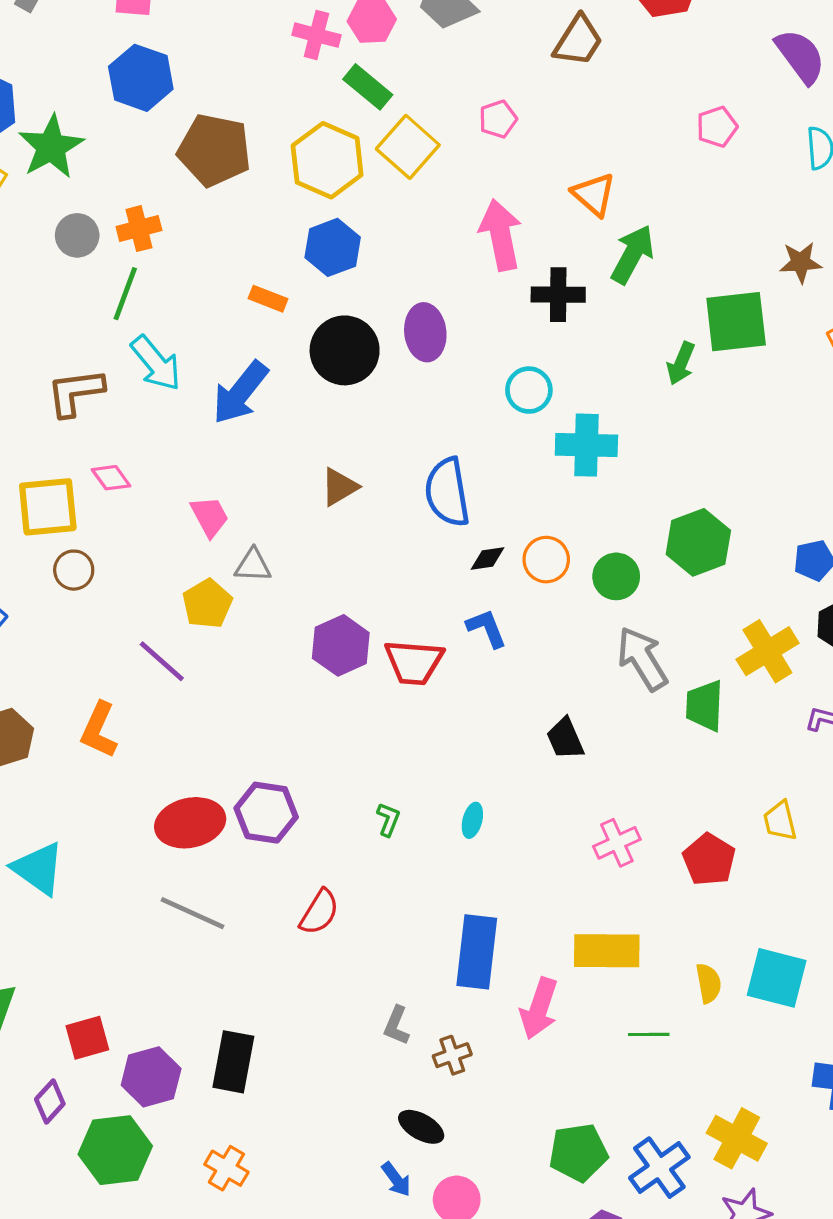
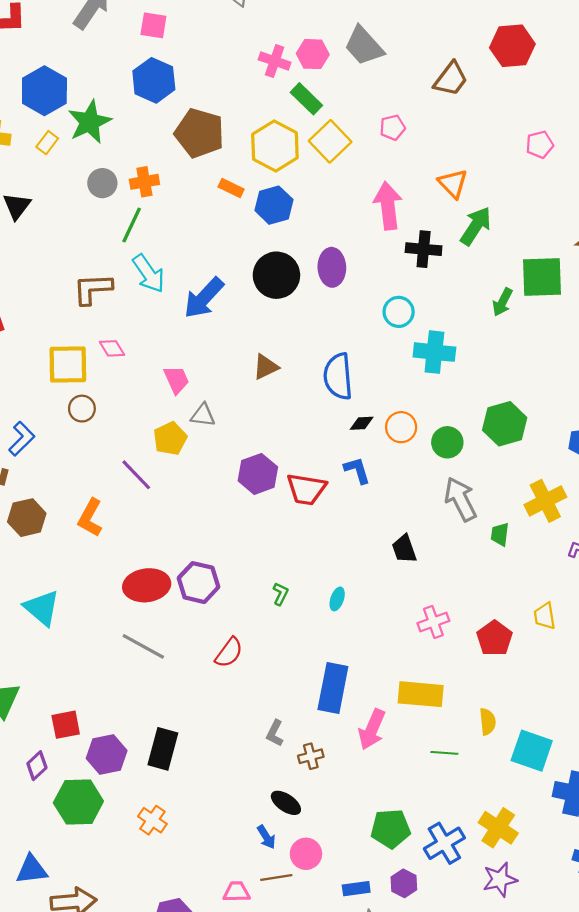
orange rectangle: (268, 299) -> (231, 188), moved
green trapezoid: (705, 706) -> (500, 534), size x0.7
cyan square: (777, 978) -> (532, 751), moved

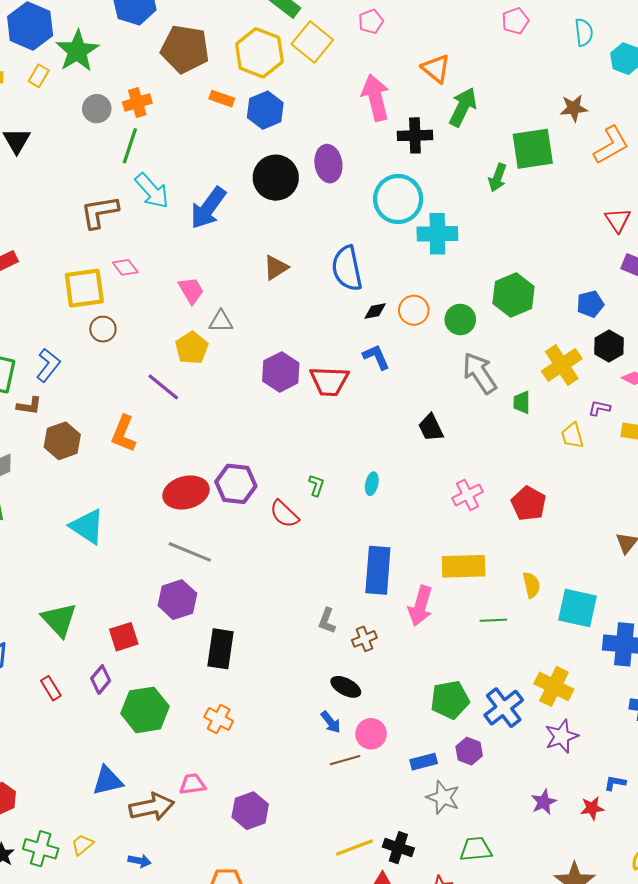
cyan circle: (399, 312) -> (398, 199), size x1.6
yellow trapezoid: (545, 616) -> (572, 436), moved
red semicircle: (229, 653) -> (284, 514), moved, turned 104
purple hexagon: (107, 755) -> (177, 600), moved
pink trapezoid: (237, 892) -> (192, 784), moved

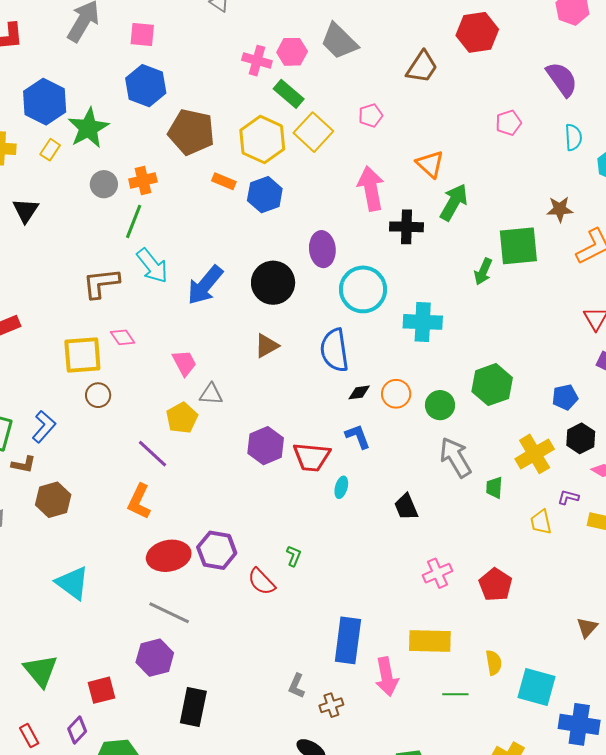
black circle: (276, 178) -> (273, 283), moved
cyan circle: (398, 199) -> (363, 289), moved
orange L-shape: (124, 434) -> (139, 502), moved
cyan ellipse: (372, 484) -> (341, 487), moved
pink arrow: (420, 606) -> (387, 677), turned -30

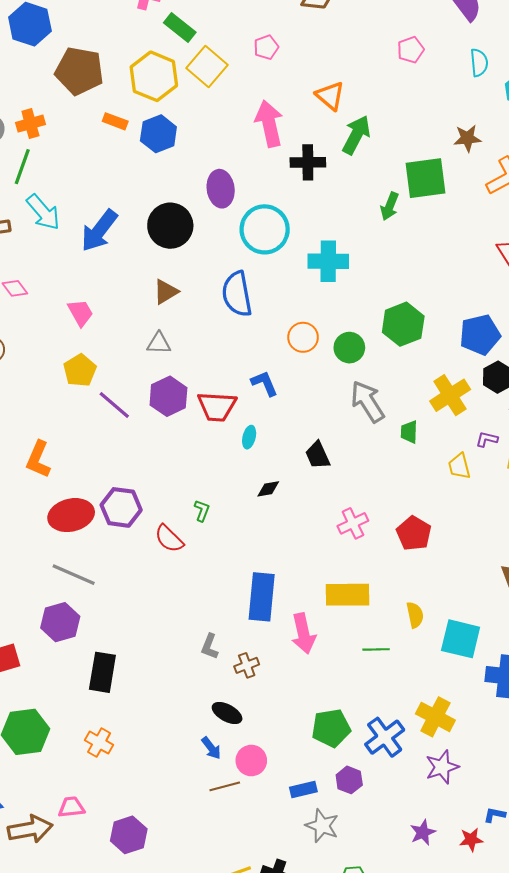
black diamond: (359, 392) -> (268, 489), moved
gray triangle: (211, 394) -> (159, 343), moved
blue pentagon: (565, 397) -> (480, 335), size x1.5
purple line: (153, 454) -> (114, 405), moved

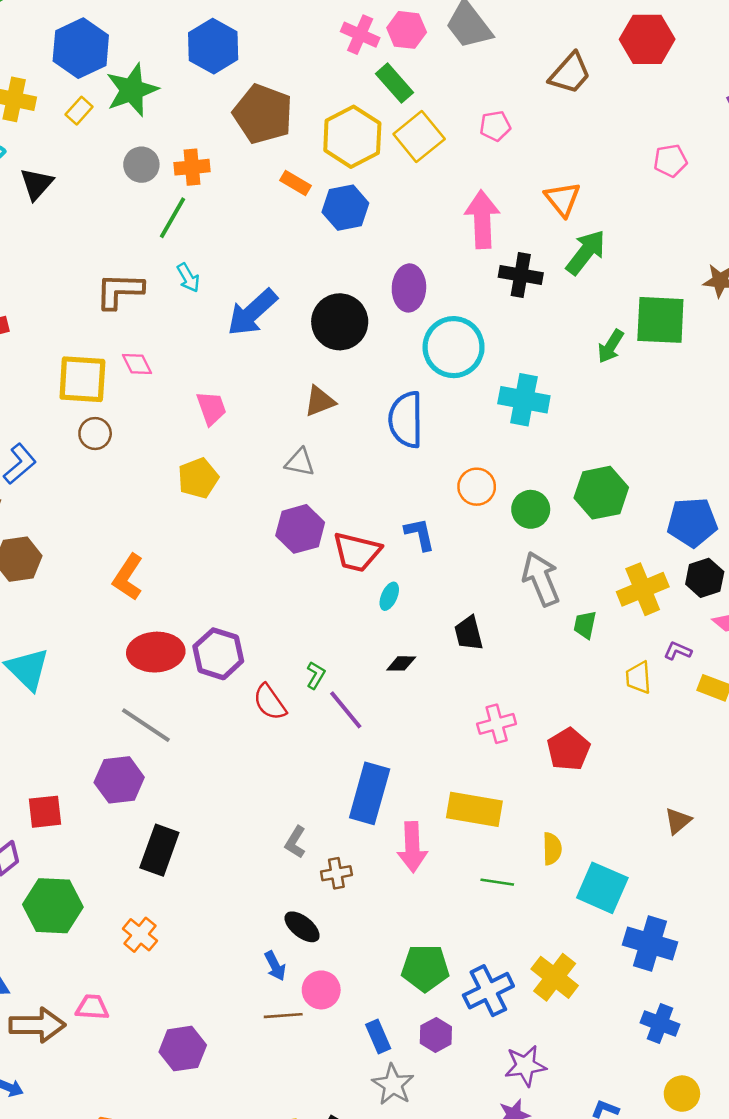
cyan arrow: (43, 212) -> (188, 278), size x0.6
purple line: (114, 405) -> (346, 710), moved
purple star: (442, 767) -> (525, 1066), moved
blue rectangle: (303, 790) -> (378, 1037), turned 70
purple hexagon: (129, 835) -> (183, 1049), moved

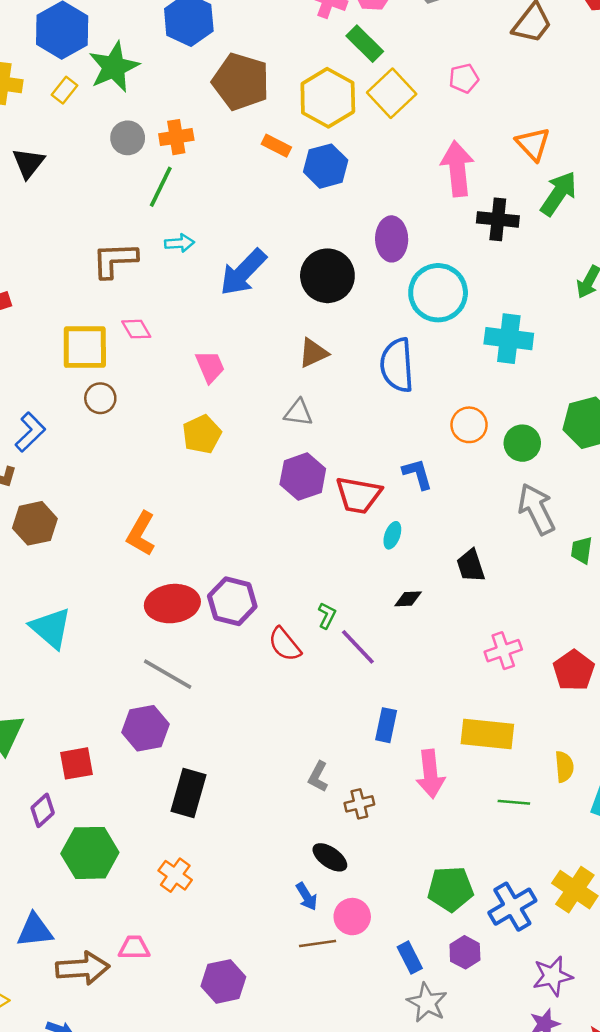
cyan arrow: (188, 278) -> (180, 243), turned -60
blue rectangle: (370, 793) -> (386, 725), size x0.6

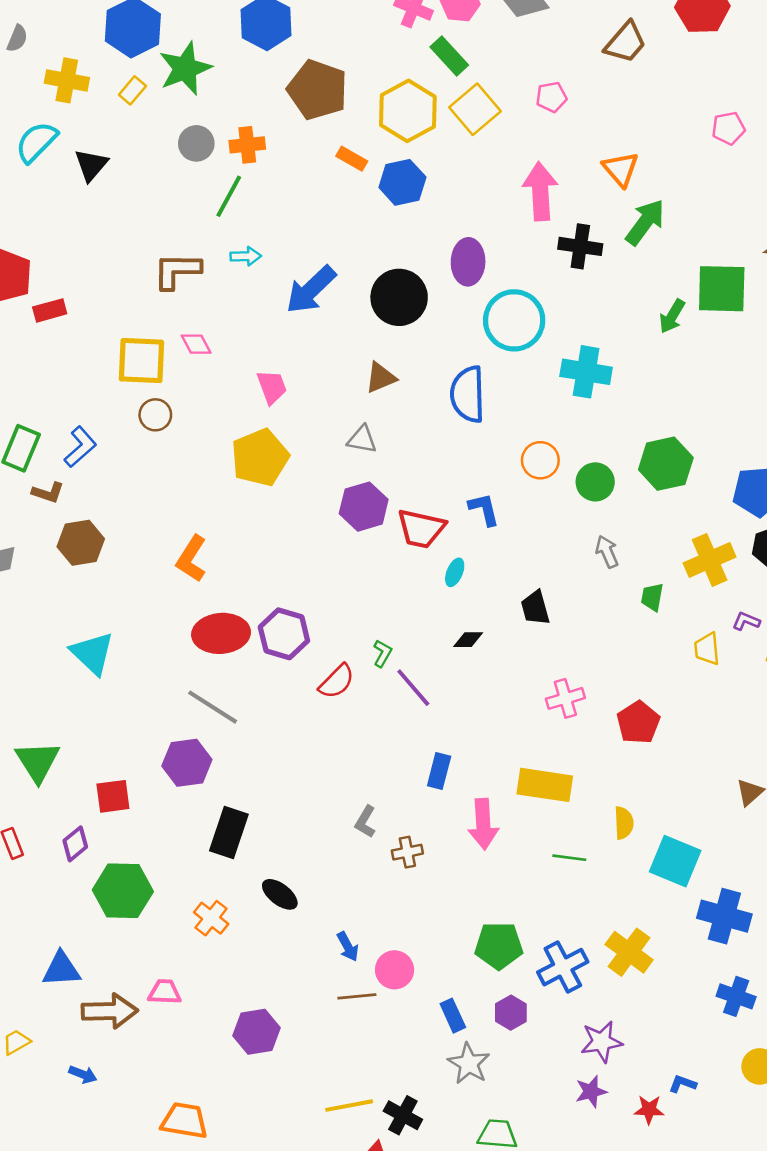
yellow pentagon: (202, 434) -> (260, 457), size x1.4
gray arrow: (537, 509) -> (607, 552), size x0.6
red semicircle: (285, 644) -> (337, 681), turned -99
black ellipse: (330, 857) -> (280, 894), moved

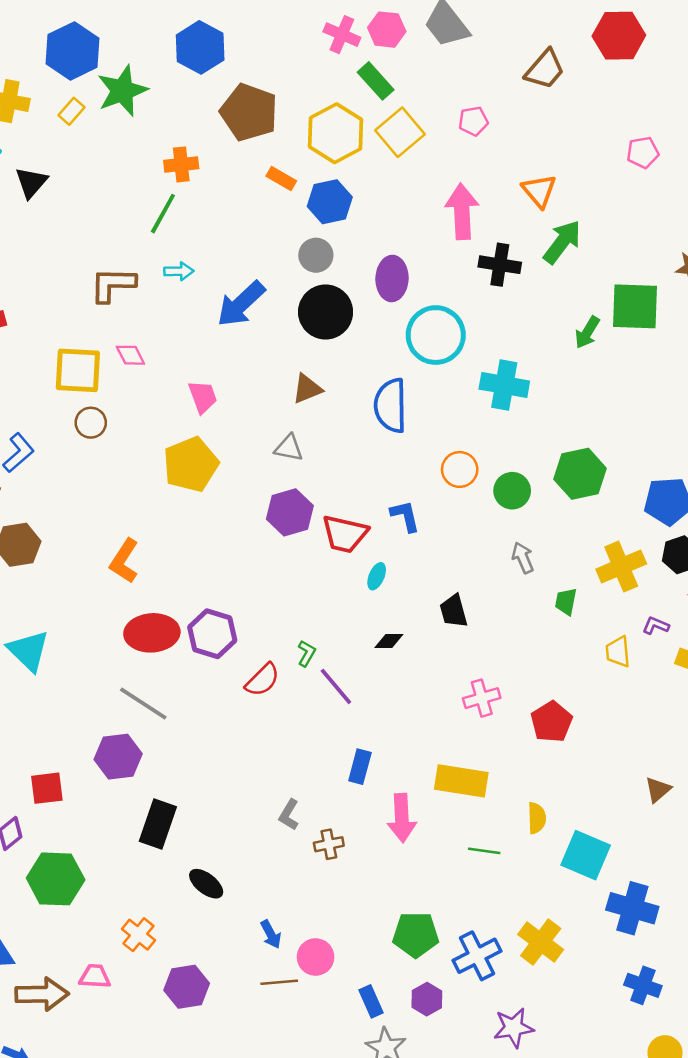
gray circle: (196, 143) -> (316, 255), moved
orange cross: (211, 918) -> (138, 935), moved
purple hexagon: (256, 1032) -> (187, 987), moved

